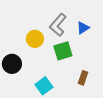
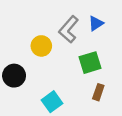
blue triangle: (83, 28) -> (96, 23), moved
green square: (63, 51) -> (90, 63), moved

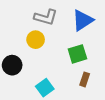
blue triangle: (96, 23) -> (83, 20), size x1.6
gray L-shape: (69, 29) -> (46, 17), moved, turned -115

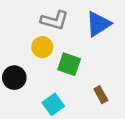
green square: (77, 54) -> (69, 64), moved, turned 36
brown rectangle: (85, 79) -> (101, 95), turned -48

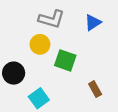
blue triangle: (98, 24) -> (93, 23), size x0.7
cyan square: (53, 104) -> (39, 98), moved

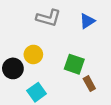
yellow circle: (40, 44) -> (33, 54), moved
green square: (65, 60) -> (74, 64), moved

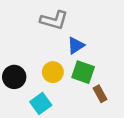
blue triangle: (87, 21) -> (76, 46), moved
yellow circle: (33, 54) -> (53, 72), moved

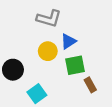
yellow circle: (53, 72) -> (48, 51), moved
green square: (83, 72) -> (75, 65), turned -30

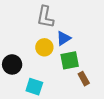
gray L-shape: (49, 19) -> (45, 17), turned 85
cyan square: (37, 94) -> (34, 87), turned -36

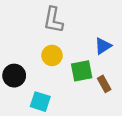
blue triangle: (64, 38) -> (103, 46), moved
brown rectangle: (84, 79) -> (104, 84), moved

